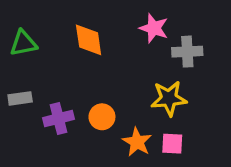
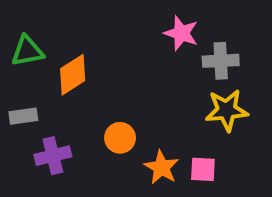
orange diamond: (89, 40) -> (73, 75), moved, turned 66
yellow star: (169, 98) -> (227, 110), moved
purple cross: (58, 118) -> (53, 156), moved

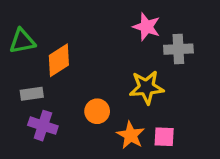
yellow star: (227, 110) -> (147, 87), moved
gray rectangle: (23, 116) -> (32, 94), moved
purple cross: (53, 156) -> (43, 126), turned 32

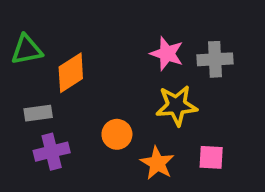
pink star: (147, 27) -> (167, 54), moved
purple cross: (43, 126) -> (52, 152), turned -32
pink square: (164, 137) -> (211, 157), moved

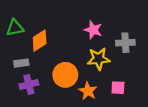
gray cross: (215, 59) -> (125, 43), moved
orange circle: (117, 134) -> (65, 75), size x1.5

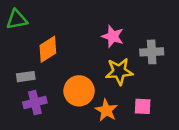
green triangle: (15, 28) -> (17, 19), moved

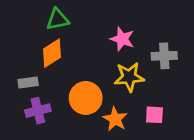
green triangle: (17, 19) -> (58, 19), moved

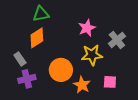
pink star: (122, 39) -> (87, 28), turned 30
gray cross: (164, 56) -> (117, 40), turned -36
gray rectangle: (28, 83) -> (20, 59), turned 64

